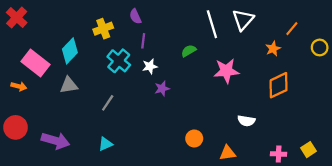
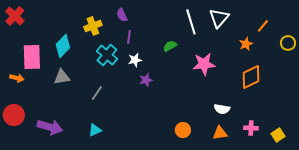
pink rectangle: (36, 63) -> (32, 57), turned 50
orange circle: (194, 138) -> (183, 130), moved
orange triangle: (228, 153) -> (220, 133), moved
pink cross: (279, 154) -> (251, 128), moved

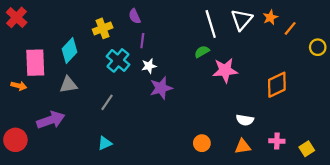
orange star: (246, 44) -> (270, 17), moved
green semicircle: (170, 46) -> (202, 52), moved
purple star: (146, 80) -> (161, 88), size x1.5
red circle: (14, 115) -> (15, 140), moved
purple arrow: (50, 127) -> (51, 120), moved, turned -35

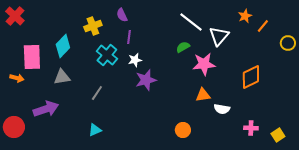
white triangle: (242, 20) -> (219, 36), moved
white line: (211, 24) -> (191, 22), turned -35
orange triangle: (243, 146) -> (203, 95), moved

